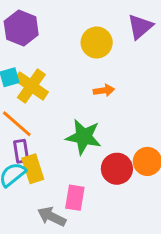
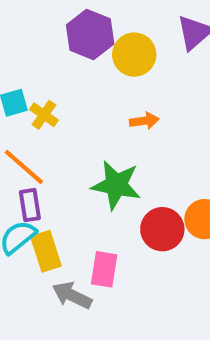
purple hexagon: (21, 28) -> (90, 34), moved
yellow cross: (31, 86) -> (44, 115), size x0.6
yellow rectangle: (33, 169) -> (46, 251), moved

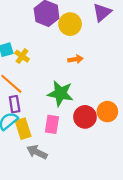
pink rectangle: (104, 269) -> (52, 124), moved

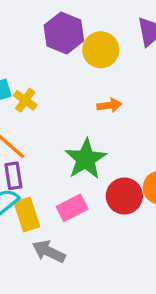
green star: (60, 93) -> (86, 159), turned 30
pink rectangle: (52, 124) -> (72, 208), turned 54

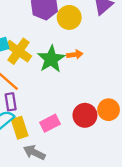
yellow cross: (25, 100) -> (19, 51), size x1.6
green star: (86, 159) -> (51, 59), moved

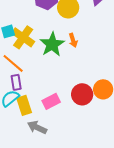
orange arrow: (75, 55) -> (73, 40), turned 80

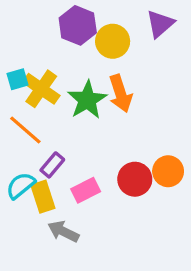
orange arrow: (73, 40) -> (121, 94), size x1.6
purple rectangle: (16, 82) -> (52, 165), moved, turned 49

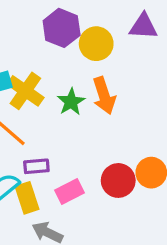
purple triangle: (160, 24) -> (143, 26), turned 44
green star: (87, 100) -> (71, 102), size x0.7
purple rectangle: (52, 165) -> (36, 166), turned 45

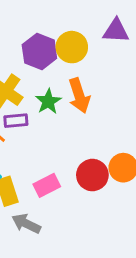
purple hexagon: (62, 28) -> (39, 51), moved
purple rectangle: (36, 166) -> (16, 121), moved

